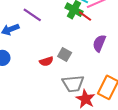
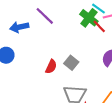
red semicircle: (46, 61) -> (51, 67), turned -56

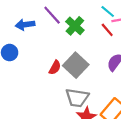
green cross: (89, 18) -> (75, 26), moved
gray square: (71, 63) -> (76, 65), size x1.6

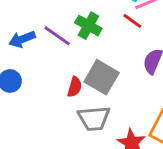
purple line: (52, 15) -> (57, 36), moved
gray trapezoid: (77, 98) -> (94, 118), moved

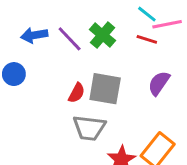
red line: (132, 21) -> (147, 39), turned -30
gray square: (102, 77) -> (105, 89), turned -32

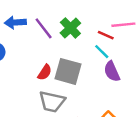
cyan line: (147, 14) -> (102, 52), moved
purple semicircle: (159, 83) -> (112, 71), turned -65

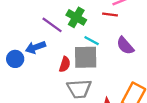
blue arrow: (15, 22) -> (35, 47), moved
cyan line: (102, 52) -> (92, 41), moved

